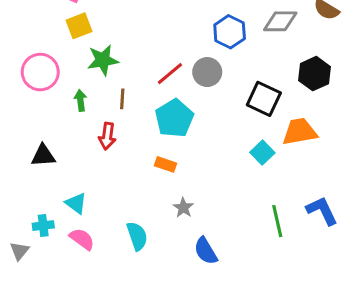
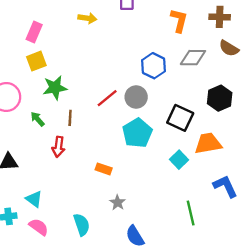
green arrow: (80, 100) -> (38, 119), turned -35
cyan pentagon: (174, 118) -> (137, 133), moved
blue L-shape: (322, 211) -> (225, 186), moved

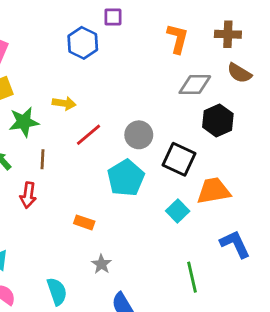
yellow arrow: (87, 18) -> (64, 103), moved
blue hexagon: (154, 66) -> (83, 43), moved
gray circle: (136, 97) -> (139, 135), moved
black hexagon: (220, 98) -> (218, 120), moved

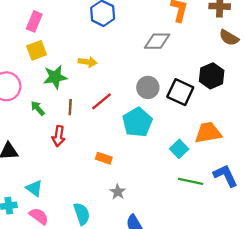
gray diamond: (195, 85) -> (157, 41), moved
red line: (89, 135) -> (101, 101), moved
black square: (179, 159) -> (180, 92), moved
green line: (192, 277) -> (191, 181), moved, turned -65

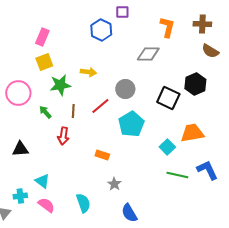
gray circle: (148, 87) -> (125, 89), moved

